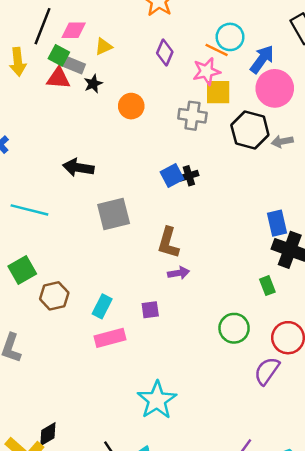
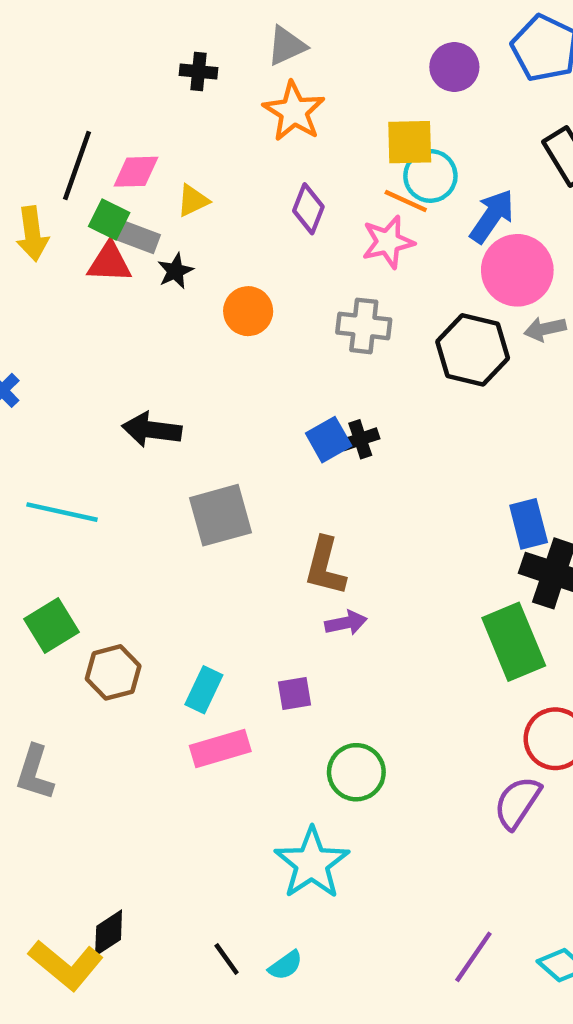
yellow square: (218, 92) -> (410, 142), moved
gray arrow: (282, 141) -> (545, 329), moved
green rectangle: (267, 286) -> (514, 642), size x2.0
green circle: (234, 328) -> (356, 772), moved

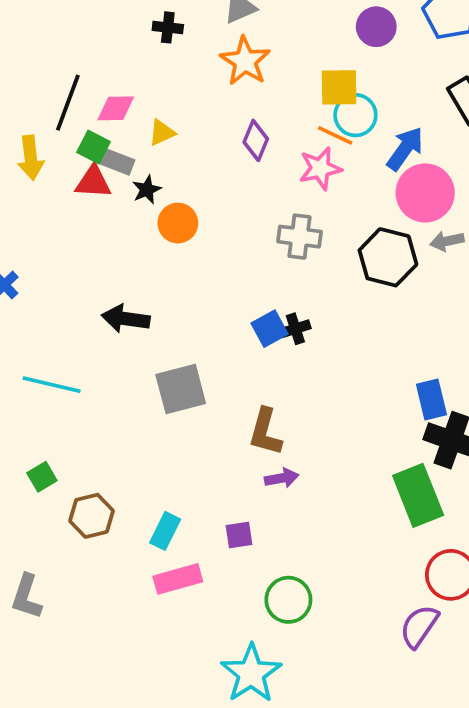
orange circle: (248, 311) -> (178, 223), moved
green square: (52, 625) -> (42, 477), size x0.7

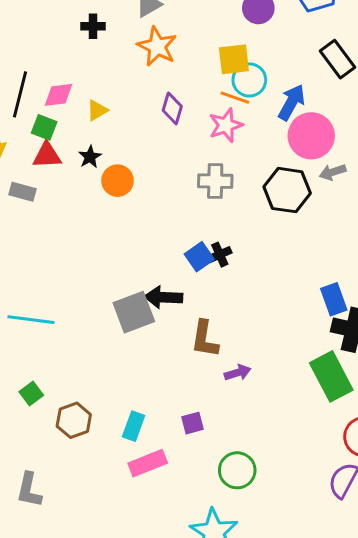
gray rectangle: (117, 162) -> (22, 192), moved
black arrow: (126, 319) -> (163, 297), moved
purple arrow: (282, 478) -> (238, 373), moved

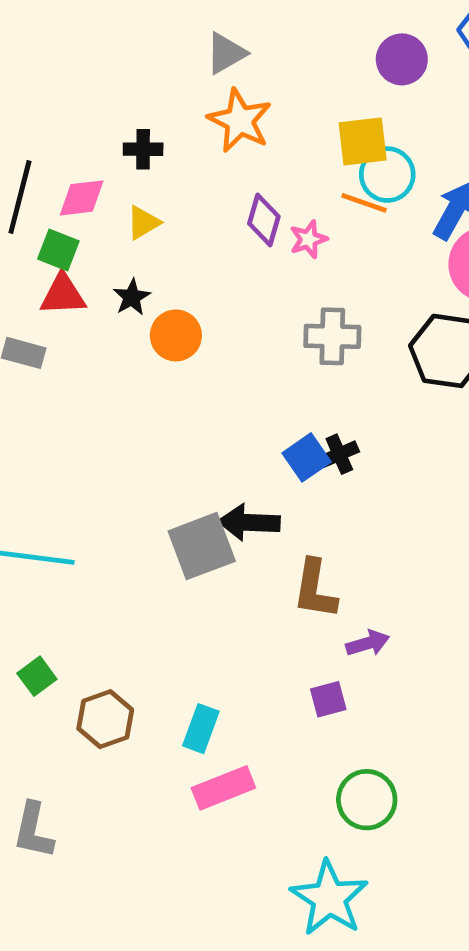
black cross: (93, 26) -> (143, 149), moved
pink star: (226, 125) -> (308, 239), moved, size x0.7
purple square: (192, 423) -> (328, 699), moved

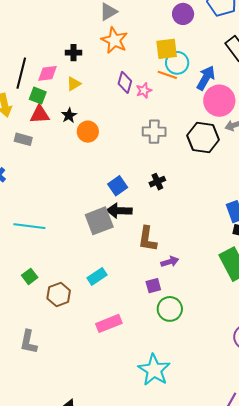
blue square: (307, 457) -> (118, 186), moved
cyan rectangle: (201, 729) -> (97, 276), moved, turned 36
green circle: (367, 800) -> (170, 309), moved

